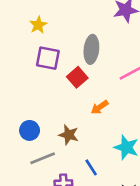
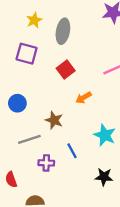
gray ellipse: (91, 49) -> (63, 31), moved
purple square: (48, 58) -> (27, 54), moved
blue circle: (30, 130) -> (17, 103), moved

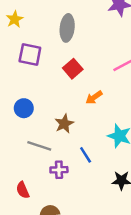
yellow star: (34, 20) -> (15, 19), moved
brown star: (54, 120) -> (64, 124), turned 30
gray line: (29, 139) -> (39, 146), turned 40

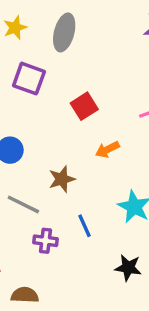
gray ellipse: (67, 28) -> (64, 32), moved

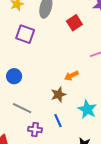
red square: (84, 106) -> (74, 23), moved
brown star: (62, 179) -> (58, 95), moved

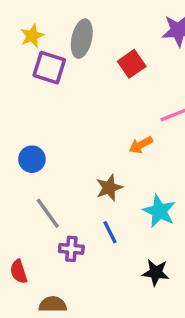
purple square: (25, 34) -> (49, 68), moved
orange arrow: (71, 76) -> (141, 145), moved
gray line: (22, 108) -> (48, 213), turned 30

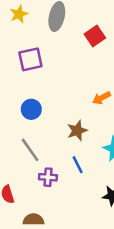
purple square: (49, 68) -> (30, 59), moved, turned -30
blue circle: (32, 159) -> (31, 109), moved

